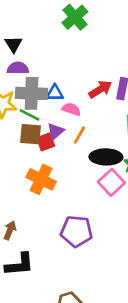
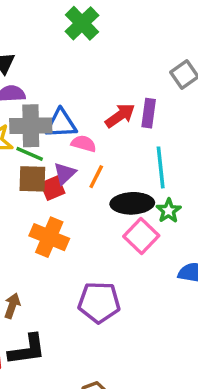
blue triangle: (55, 93) -> (61, 124), size x1.4

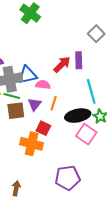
red square: (53, 188) -> (43, 128), moved, turned -32

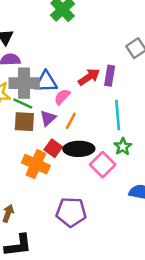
pink semicircle: (43, 85) -> (62, 97), turned -64
black ellipse: (78, 116) -> (79, 149), moved

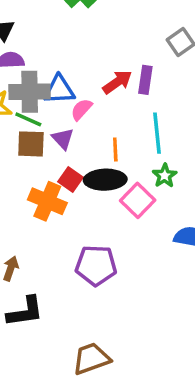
purple triangle: (48, 118) -> (63, 139), turned -30
orange line: (71, 121) -> (115, 150), moved, turned -30

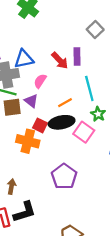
red arrow: (117, 82) -> (60, 61), turned 90
blue triangle: (59, 90) -> (24, 59), moved
orange line: (115, 150) -> (65, 103), turned 72
purple pentagon: (96, 265) -> (64, 176), turned -30

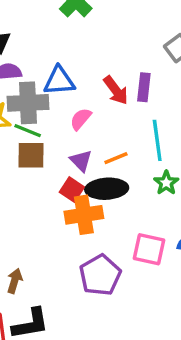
purple triangle: (31, 101) -> (81, 161), moved
pink square: (84, 132) -> (149, 249), moved, turned -30
orange cross: (28, 141) -> (84, 215), moved, turned -30

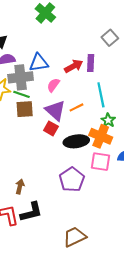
red arrow: (116, 90) -> (74, 66), turned -78
purple triangle: (81, 161) -> (55, 110), size x1.5
black ellipse: (107, 189) -> (76, 141), moved
orange cross: (84, 215) -> (101, 136), moved, turned 35

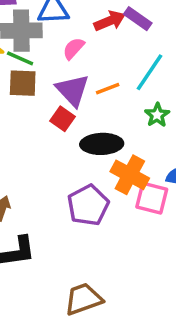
purple rectangle: (91, 63) -> (138, 19), turned -63
cyan line: (101, 95) -> (150, 72), turned 40
orange cross: (101, 136) -> (130, 175), moved
pink square: (100, 162) -> (152, 198), moved

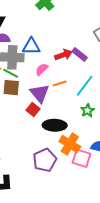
orange line: (108, 89) -> (60, 83), moved

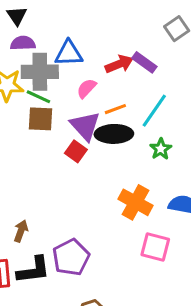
black ellipse: (55, 125) -> (114, 134), moved
pink square: (82, 158) -> (155, 247), moved
purple pentagon: (45, 160) -> (71, 257), moved

